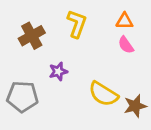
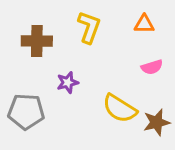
brown cross: (32, 36) -> (37, 41), turned 30
pink semicircle: (126, 45) -> (152, 67), moved, turned -72

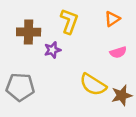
orange triangle: (144, 24) -> (112, 19), turned -35
purple star: (68, 82) -> (52, 50), moved

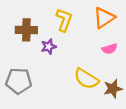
orange triangle: (112, 19) -> (104, 18), size x1.5

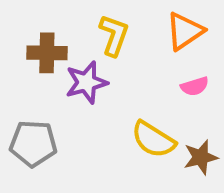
purple star: (49, 47) -> (86, 82), size x1.5

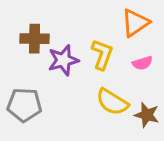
yellow L-shape: (114, 35) -> (102, 54), moved
brown star: (201, 157) -> (147, 115), turned 30

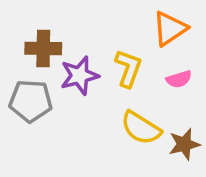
gray pentagon: (24, 105) -> (31, 101), moved
brown star: (147, 115) -> (184, 144), turned -30

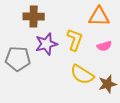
orange triangle: (170, 29) -> (99, 17), turned 35
brown cross: (43, 48) -> (34, 17), moved

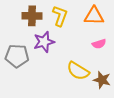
yellow L-shape: (75, 40) -> (60, 16), moved
brown star: (107, 84) -> (102, 80), turned 30

